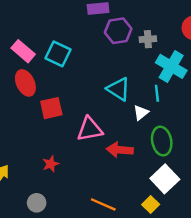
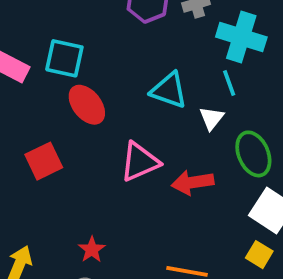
red ellipse: (25, 83) -> (87, 105), moved
red square: (51, 108) -> (44, 161), moved
red star: (51, 164) -> (92, 250), moved

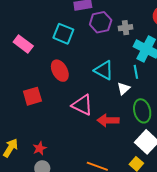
cyan square: (64, 58) -> (63, 34), moved
pink triangle: (140, 162) -> (82, 105), turned 40
red star: (92, 250) -> (40, 148), moved

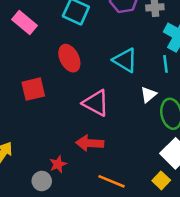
white triangle: (124, 89) -> (148, 95), moved
red arrow: (108, 120) -> (90, 143), moved
red star: (40, 148) -> (58, 164), moved

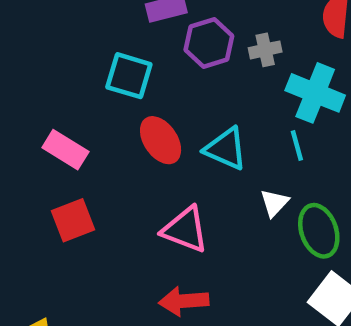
pink rectangle: (24, 22) -> (65, 150), moved
red ellipse: (69, 58) -> (161, 140), moved

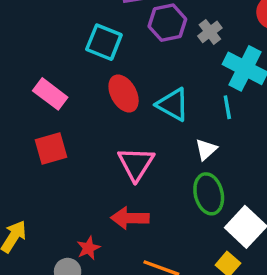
gray cross: (265, 50) -> (210, 32), turned -30
pink triangle: (185, 230) -> (136, 164), turned 36
green ellipse: (319, 231) -> (209, 194), moved

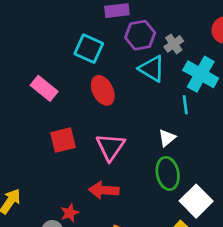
cyan triangle: (173, 105) -> (152, 69), moved
red square: (51, 148) -> (63, 140), moved

